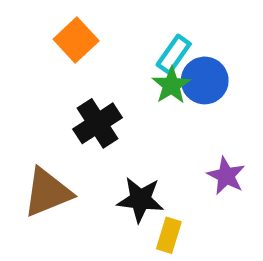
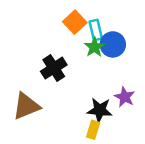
orange square: (76, 40) -> (75, 22), moved
cyan rectangle: (174, 54) -> (96, 30), turned -48
black star: (140, 200) -> (100, 110), moved

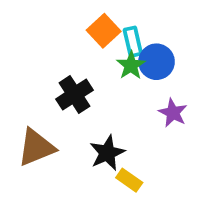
purple star: (125, 97) -> (173, 113), moved
black star: (100, 110) -> (107, 153), moved, turned -30
yellow rectangle: (93, 130) -> (129, 180), turned -72

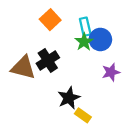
orange square: (104, 31) -> (50, 20), moved
purple star: (173, 113) -> (111, 72), turned 30
brown triangle: (36, 147) -> (23, 68), moved, turned 36

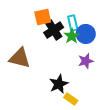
orange square: (50, 20) -> (43, 17), turned 30
black cross: (48, 60) -> (54, 30), moved
purple star: (111, 72) -> (86, 61), moved

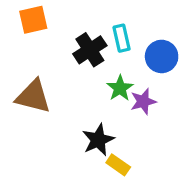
orange square: (43, 17) -> (33, 20), moved
blue circle: (86, 34) -> (162, 56), moved
green star: (72, 36) -> (120, 88), moved

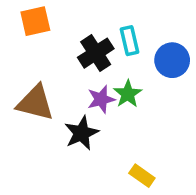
purple star: (143, 102) -> (101, 99), moved
black star: (98, 140) -> (82, 133), moved
yellow rectangle: (118, 165) -> (142, 176), moved

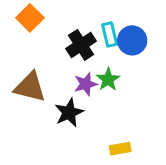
orange square: (35, 21) -> (30, 18), turned -32
blue circle: (172, 60) -> (132, 40), moved
yellow rectangle: (142, 176) -> (120, 149), turned -45

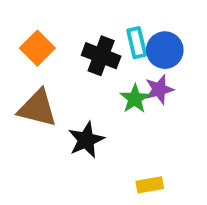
orange square: (30, 18) -> (37, 48), moved
black cross: (81, 45) -> (101, 56), turned -36
purple star: (86, 84) -> (159, 89), moved

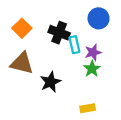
cyan rectangle: (137, 43) -> (74, 45), moved
blue circle: (165, 50) -> (99, 18), moved
green star: (135, 99) -> (92, 69), moved

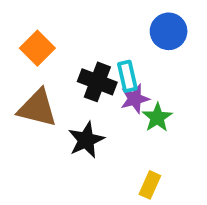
black cross: (59, 33) -> (97, 82), moved
purple star: (93, 52) -> (135, 99), moved
yellow rectangle: (88, 108) -> (150, 185), turned -56

